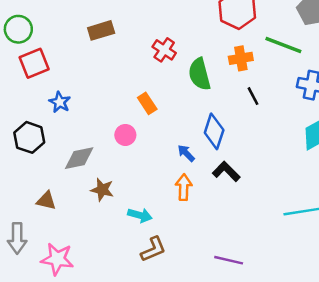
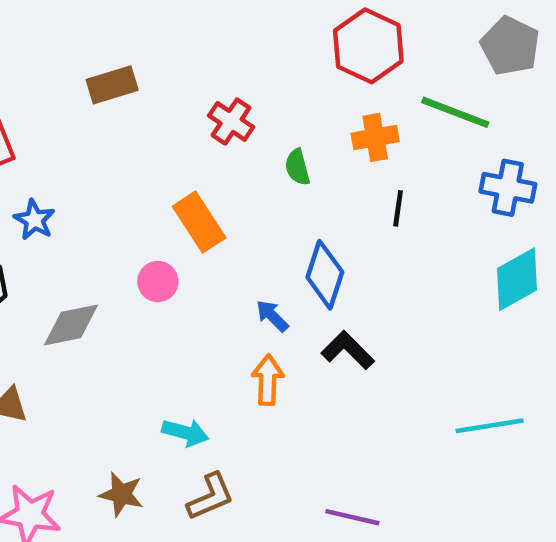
green semicircle: (199, 74) -> (297, 167), size x0.6
black line: (253, 96) -> (398, 208), turned 36
orange rectangle: (147, 103) -> (199, 222), size x1.4
brown star: (102, 190) -> (121, 494), moved

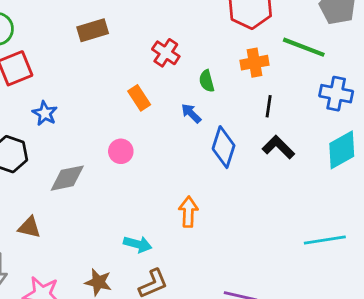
orange rectangle: (199, 222) -> (139, 98), moved, size x0.7
blue arrow: (272, 316) -> (191, 113), moved
black L-shape: (348, 350) -> (278, 147), moved

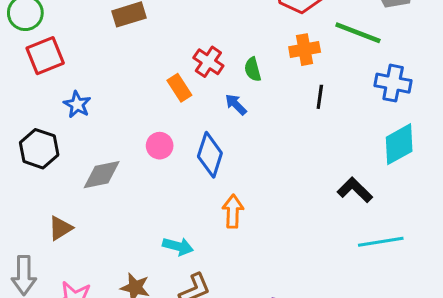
red cross: (166, 53) -> (208, 62), moved
blue diamond: (224, 147) -> (210, 155), moved
black L-shape: (278, 147) -> (355, 190), moved
brown triangle: (29, 227) -> (60, 228), turned -45

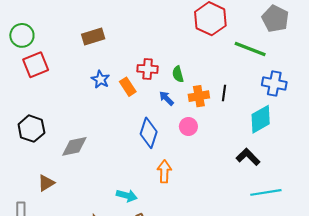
orange cross: (305, 50) -> (199, 96), moved
red cross: (208, 62) -> (148, 69), turned -30
blue star: (77, 104) -> (100, 79), moved
cyan diamond: (399, 144) -> (261, 119), moved
pink circle: (160, 146) -> (188, 126), moved

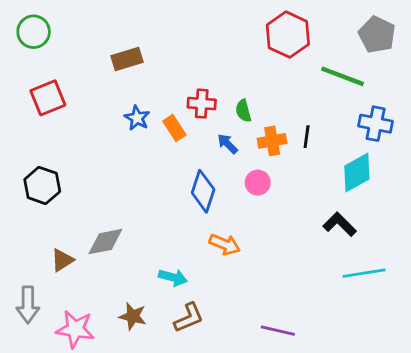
green circle: (22, 35) -> (34, 32), moved
gray diamond: (74, 146) -> (105, 242), moved
orange arrow: (164, 171) -> (225, 244), turned 110

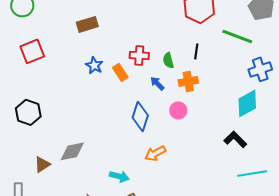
blue cross: (376, 124) -> (260, 69), turned -30
black line: (307, 137) -> (196, 51), moved
orange arrow: (225, 244) -> (155, 153), turned 130

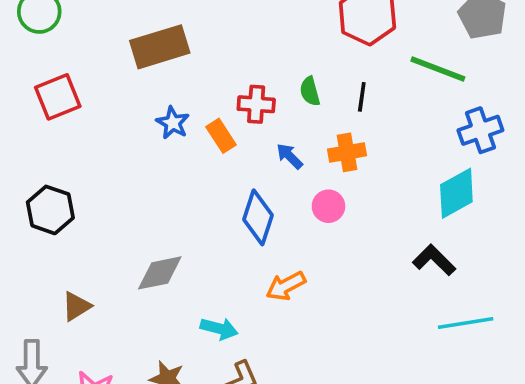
brown rectangle: (87, 24) -> (160, 47), size x1.4
green semicircle: (168, 60) -> (310, 91), moved
gray diamond: (72, 151) -> (160, 273), moved

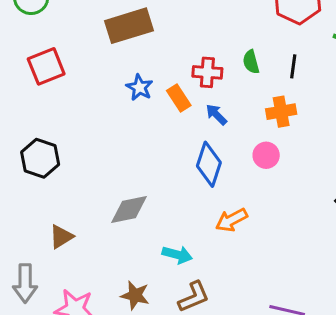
blue arrow: (290, 156) -> (216, 115), moved

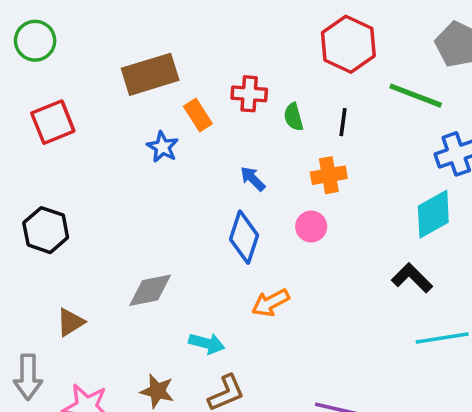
red cross: (207, 72) -> (249, 94), moved
orange rectangle: (179, 98) -> (198, 115), moved

